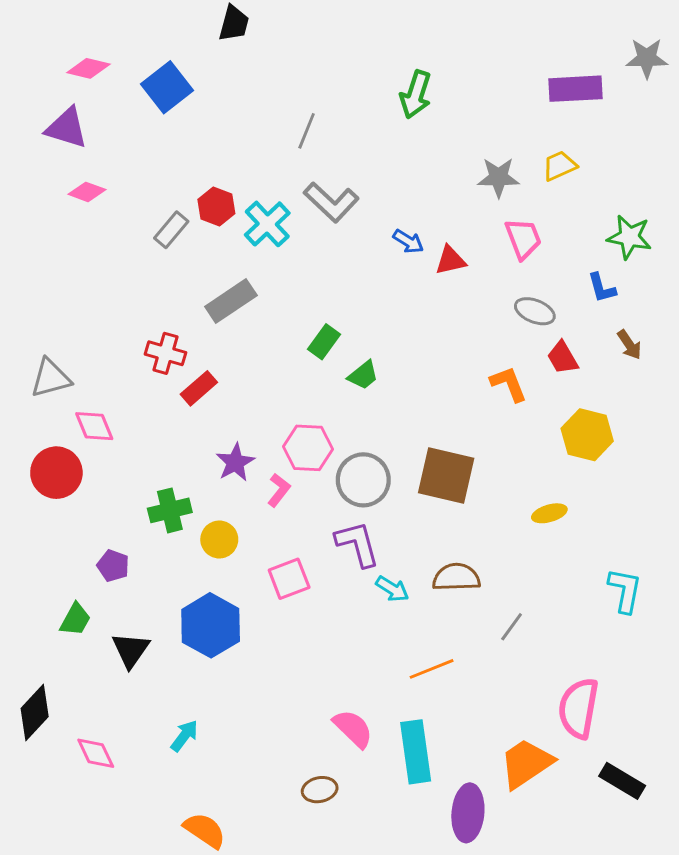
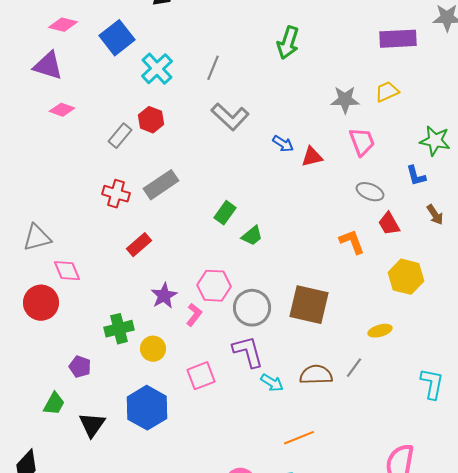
cyan cross: (267, 224) -> (157, 69), moved
red cross: (165, 353) -> (116, 194), moved
gray line: (512, 627) -> (354, 368), moved

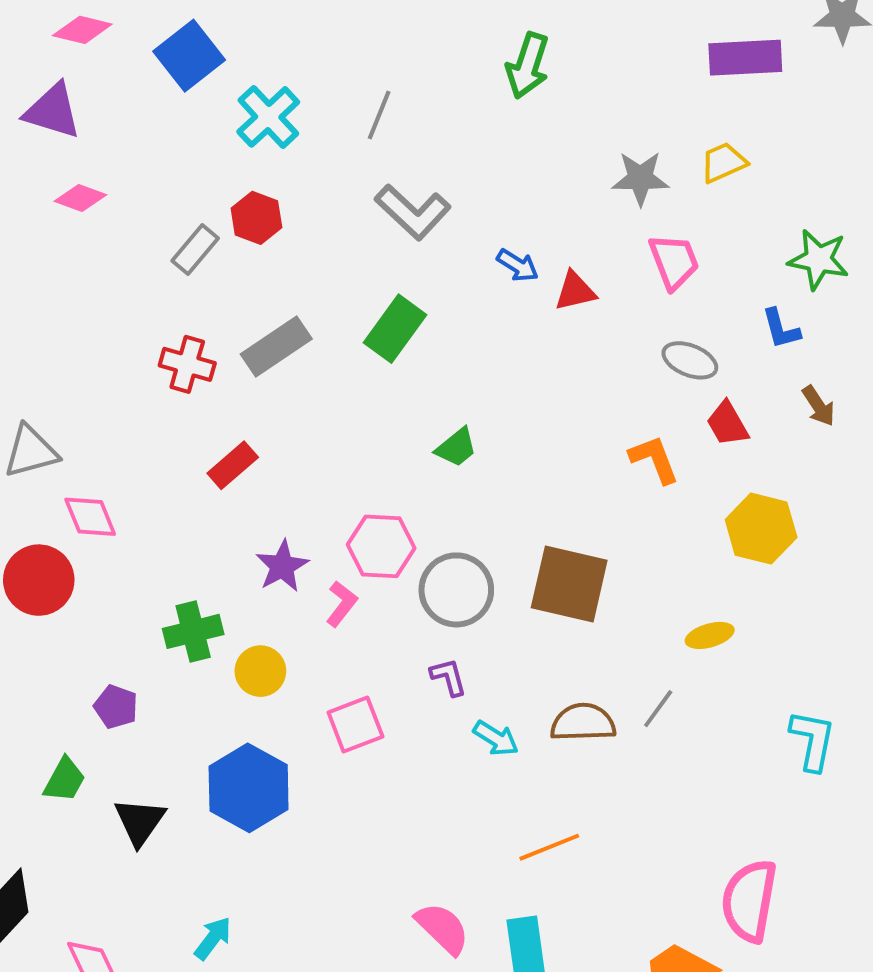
green rectangle: (225, 213) -> (395, 329), moved, size x1.4
purple L-shape: (248, 352) -> (448, 677), size x0.6

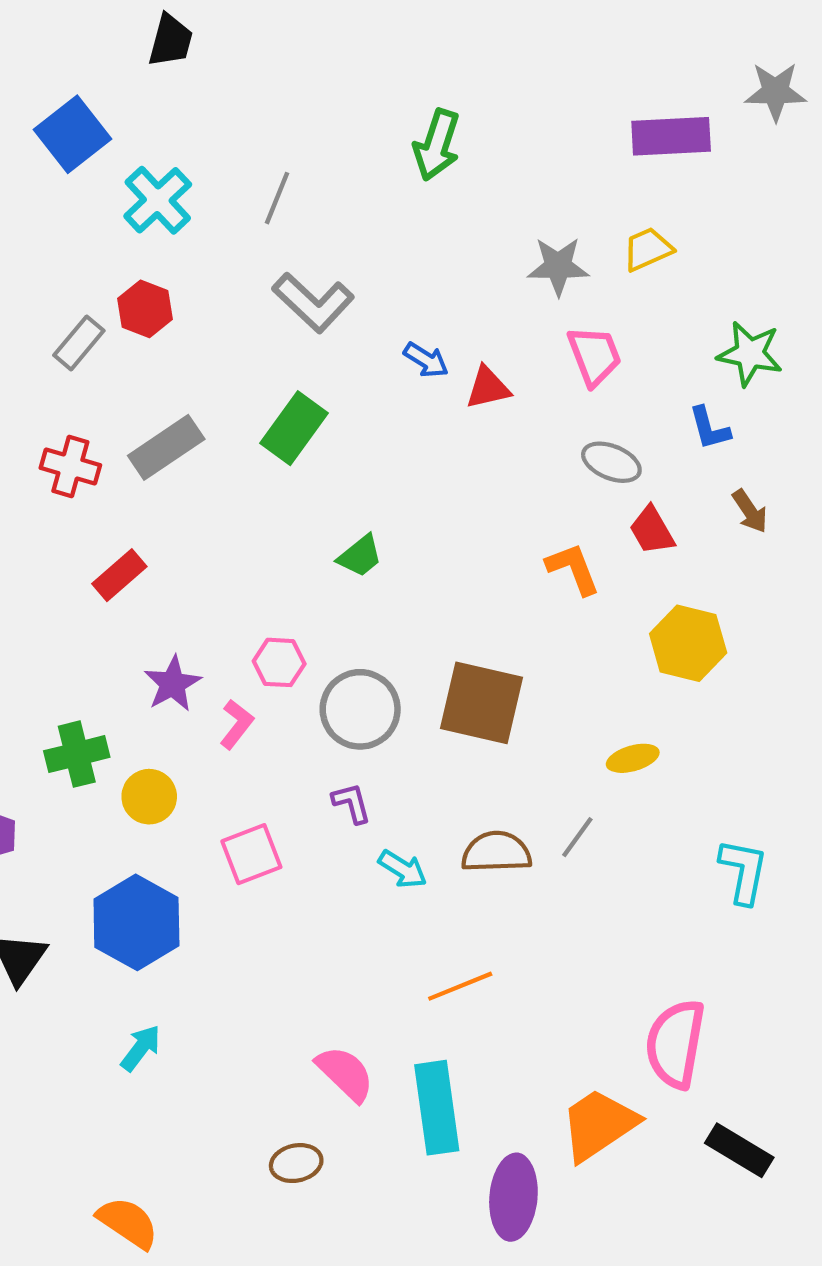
pink hexagon: (381, 546) -> (279, 662), size x0.7
cyan arrow: (213, 938) -> (141, 1048), moved

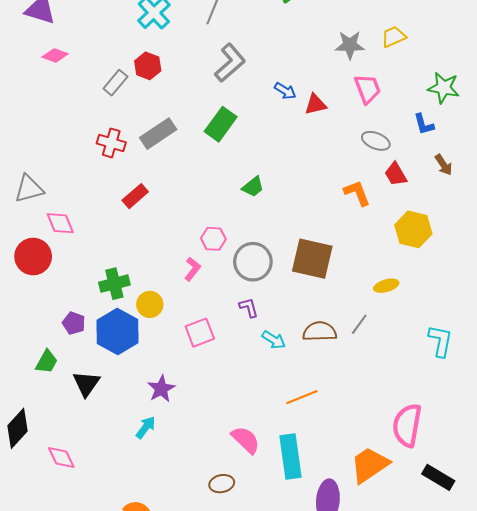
gray L-shape: (313, 302) -> (230, 63), turned -84
purple star: (173, 684) -> (161, 389), moved
blue hexagon: (136, 922) -> (117, 332), moved

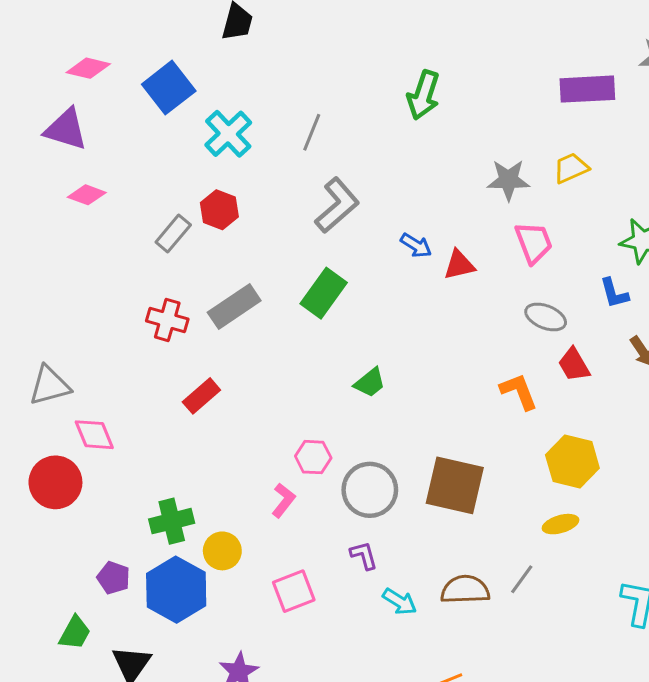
yellow hexagon: (413, 229) -> (572, 462), moved

